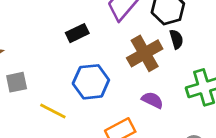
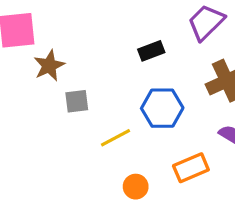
yellow line: (53, 111) -> (116, 138), turned -60

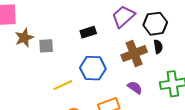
gray square: (77, 101) -> (46, 46), moved

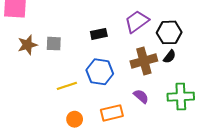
brown star: (24, 38) -> (27, 45), moved
black semicircle: (158, 47) -> (170, 57), turned 40

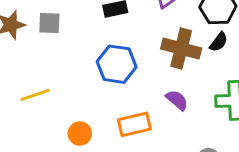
brown cross: (144, 61) -> (181, 49), turned 30
yellow line: (67, 86) -> (35, 95), moved

